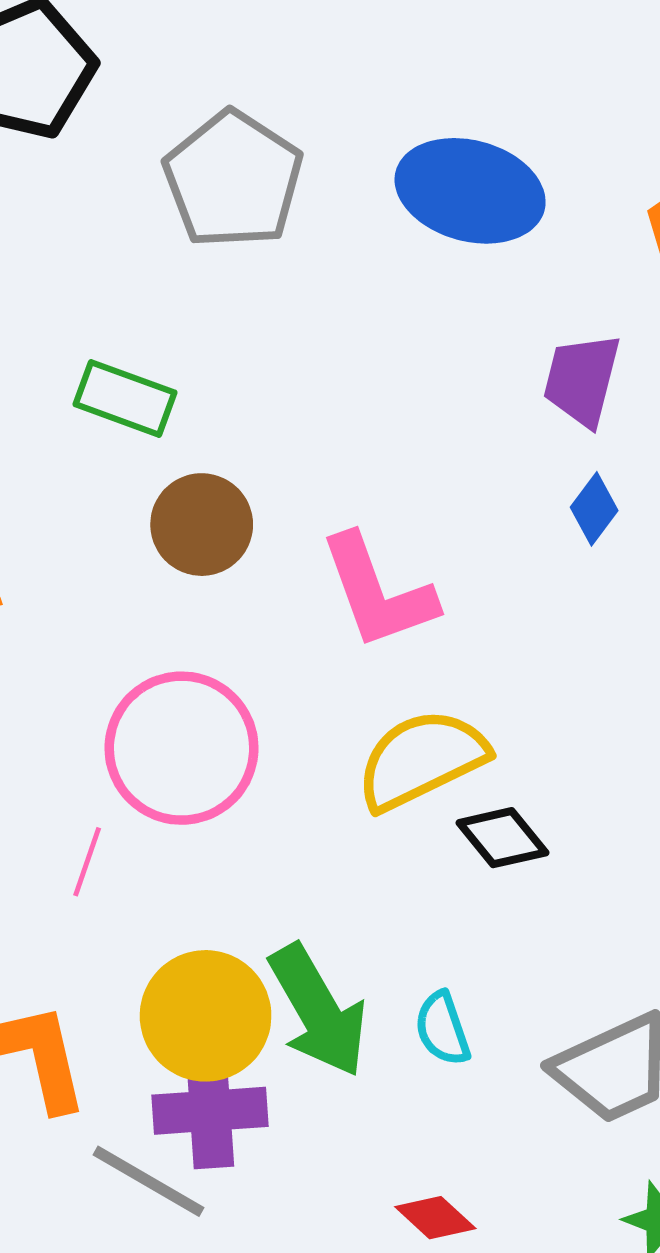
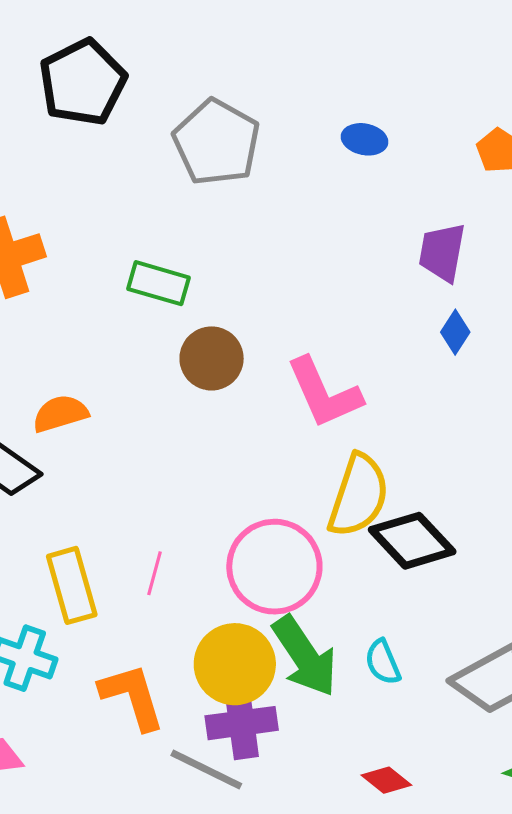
blue ellipse: (470, 191) -> (364, 139), size x0.5
pink circle: (182, 748) -> (274, 567), moved
yellow semicircle: (422, 760) -> (358, 495), turned 138
black diamond: (502, 838) -> (412, 541), size x1.5

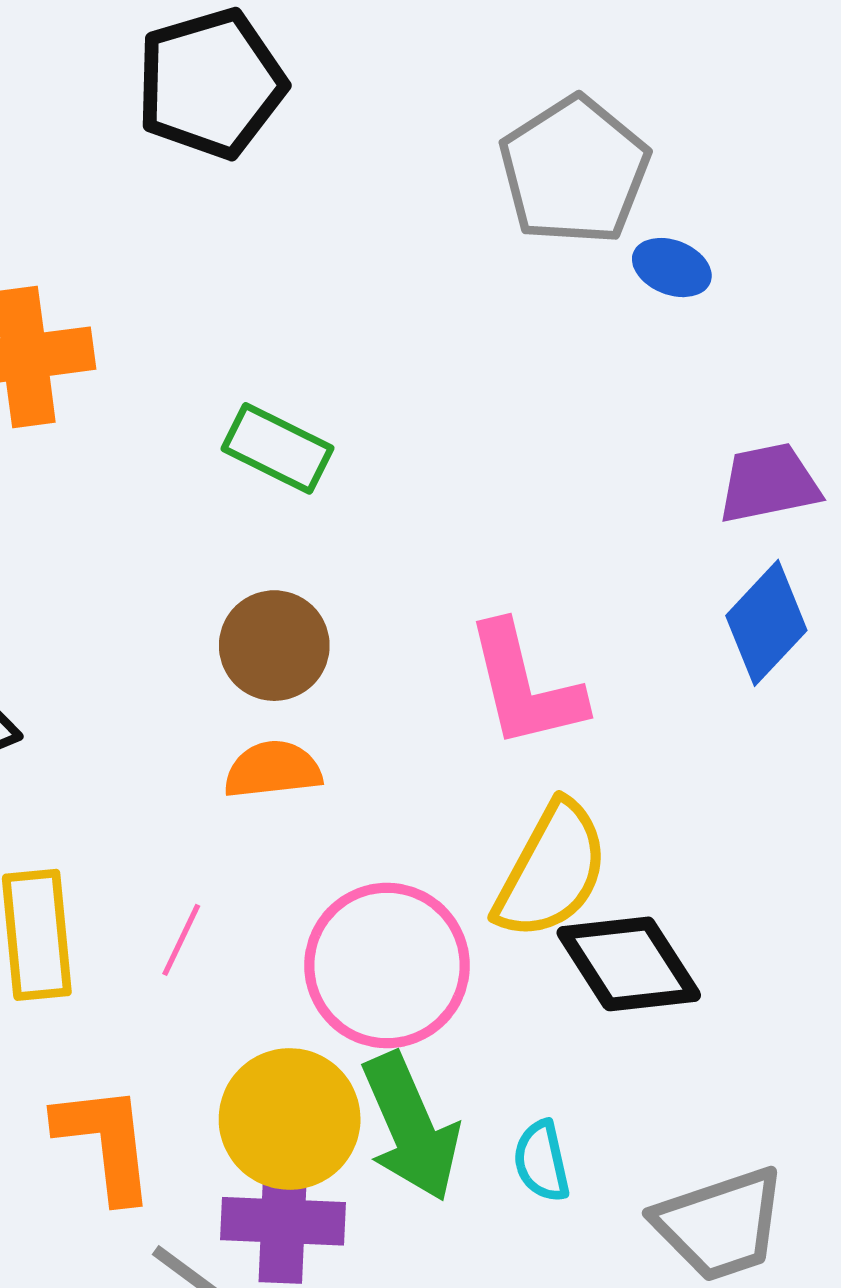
gray pentagon: (217, 142) -> (574, 171), moved
purple trapezoid: (442, 252) -> (769, 483), turned 58
blue diamond: (455, 332) -> (766, 623), size x1.6
brown circle: (212, 358) -> (274, 646), moved
orange semicircle: (60, 414) -> (273, 770), moved

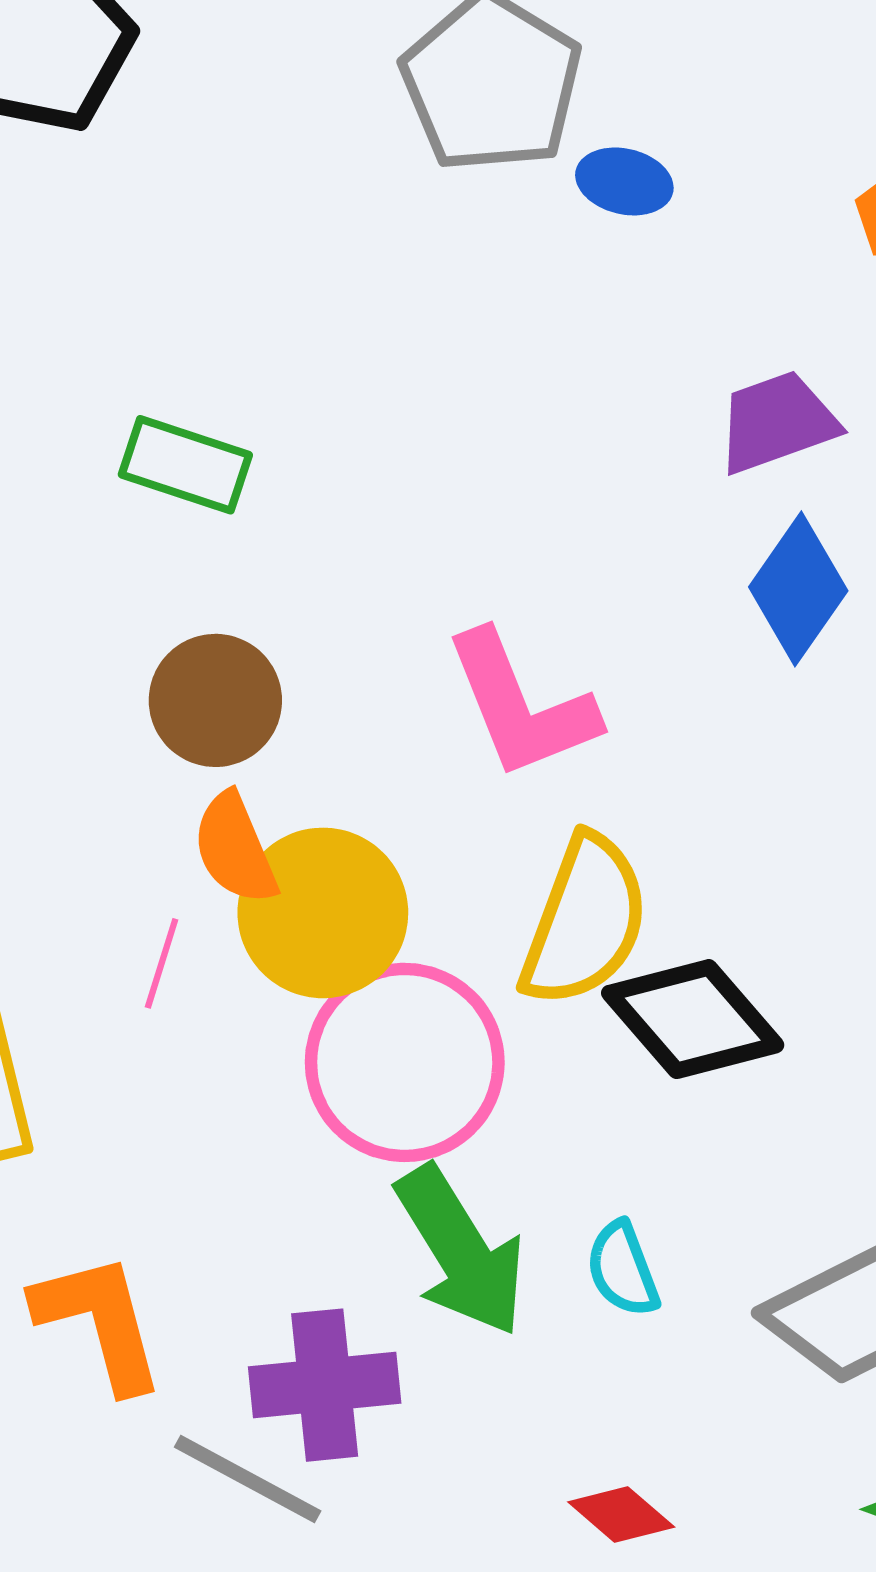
orange semicircle: (273, 770) -> (235, 849), turned -98
pink line: (181, 940) -> (162, 963), moved
yellow circle: (290, 1119) -> (323, 913), moved

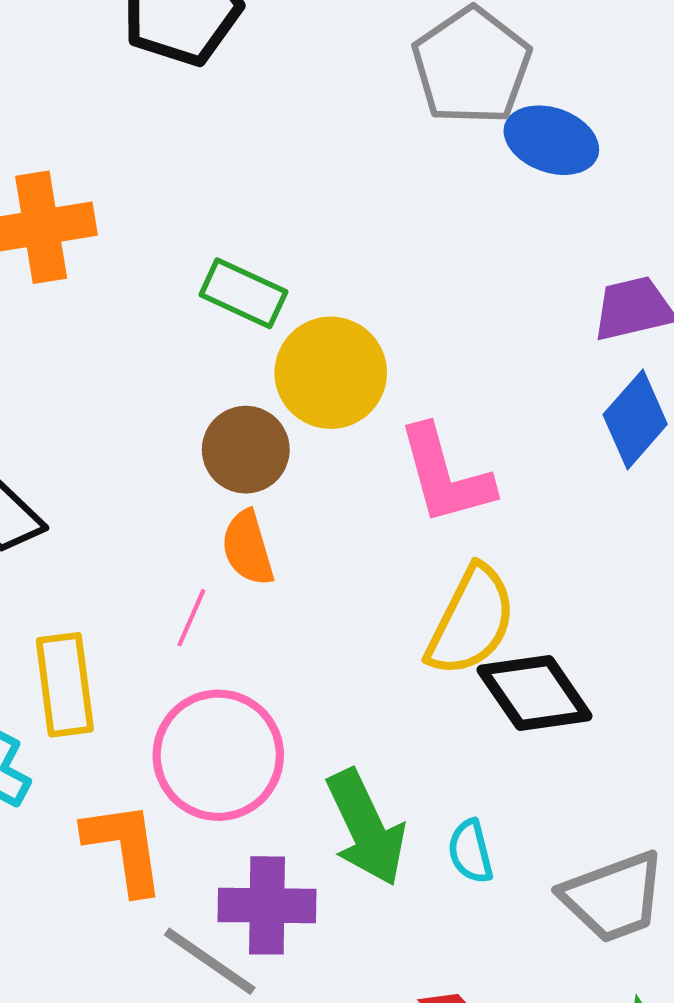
blue ellipse: (624, 181) -> (551, 140), size x1.5
yellow circle: (323, 913) -> (331, 373), moved
pink circle: (405, 1062) -> (218, 755), moved

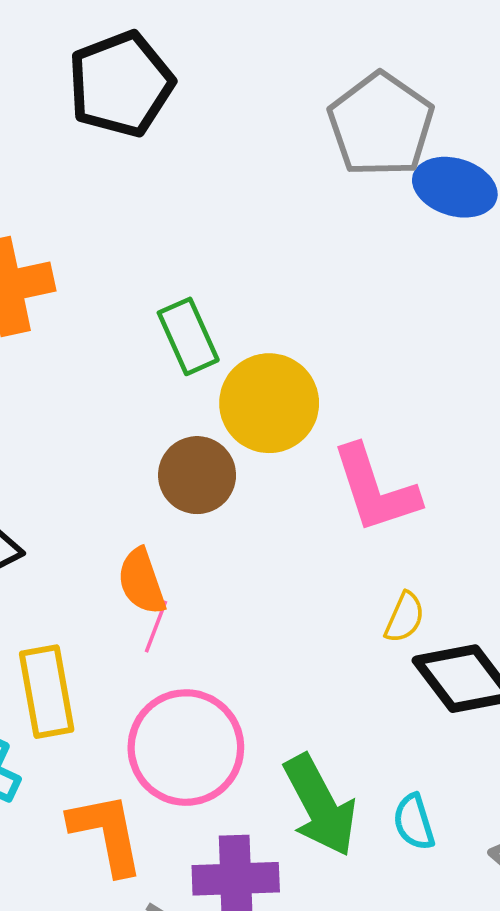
green rectangle: (243, 293) -> (188, 336), turned 44
orange semicircle: (248, 548) -> (142, 581), moved
yellow semicircle: (471, 621) -> (405, 617), size x0.5

